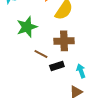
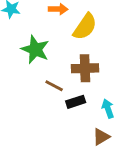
green star: (27, 27) -> (35, 49), turned -30

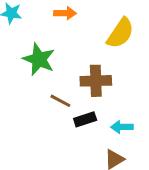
yellow semicircle: (85, 27) -> (120, 33), moved
cyan arrow: (108, 109) -> (122, 127), turned -72

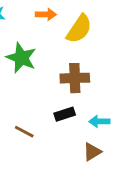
yellow semicircle: (120, 33) -> (79, 29), moved
brown line: (60, 101) -> (24, 132), moved

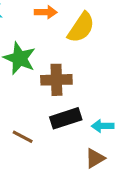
brown cross: (75, 78) -> (56, 80), moved
black rectangle: (65, 114) -> (66, 118), size x1.4

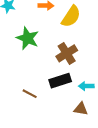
brown cross: (56, 80) -> (67, 53), moved, turned -30
brown triangle: (95, 158) -> (81, 109), turned 40

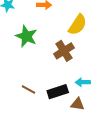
yellow semicircle: (71, 16) -> (78, 25), moved
black rectangle: (60, 81) -> (58, 92), moved

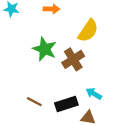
green star: (26, 36) -> (45, 49), moved
cyan arrow: (83, 82) -> (94, 94), turned 32

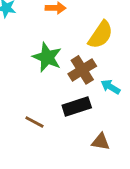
cyan arrow: (94, 94) -> (110, 87), moved
black rectangle: (66, 104) -> (77, 107), moved

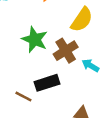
black rectangle: (77, 107) -> (47, 83), moved

